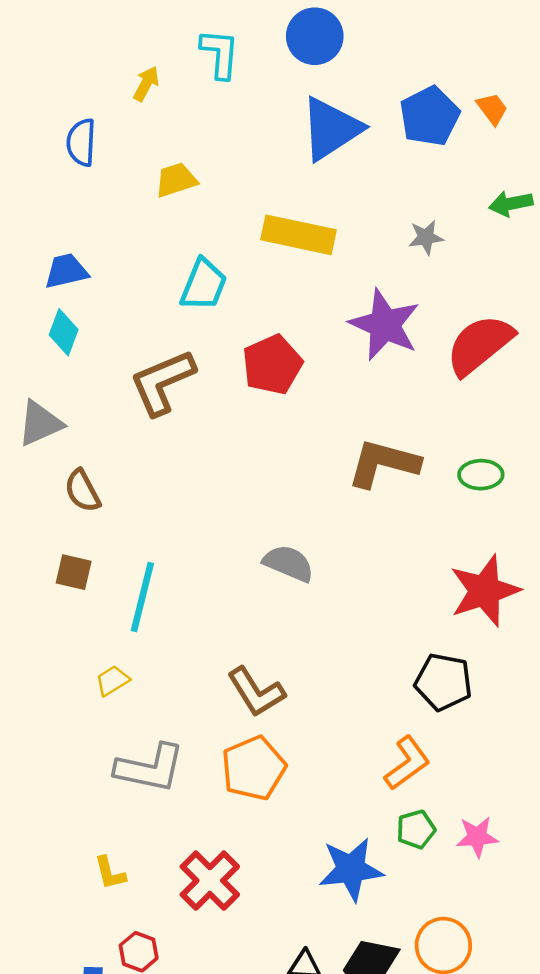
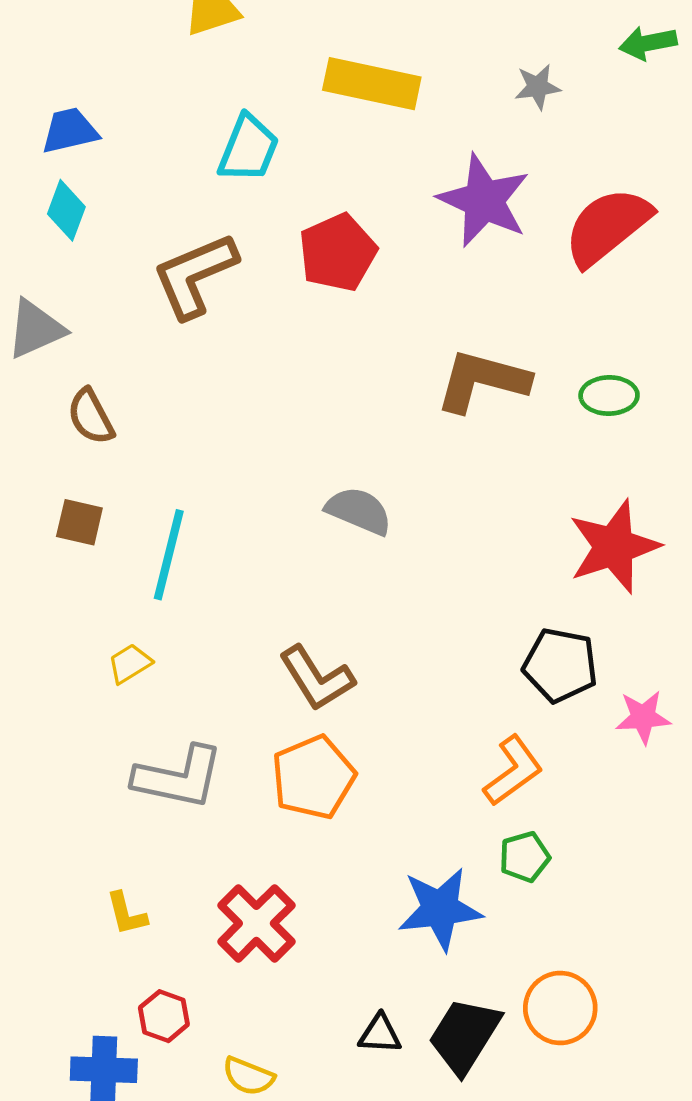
pink star: (477, 837) -> (643, 717), moved

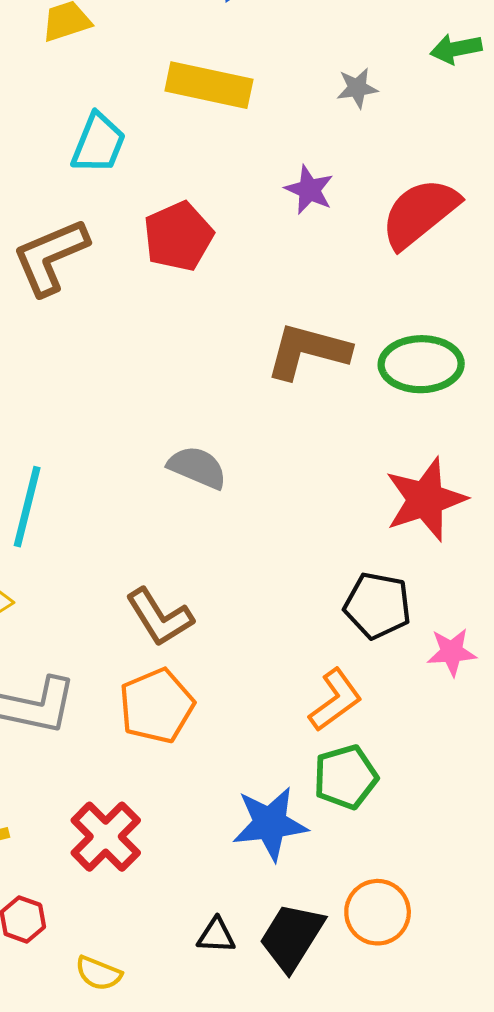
purple star: (484, 201) -> (309, 190), size x0.6
green ellipse: (609, 395) -> (421, 364), size x1.6
green pentagon: (525, 857) -> (346, 777), size x1.4

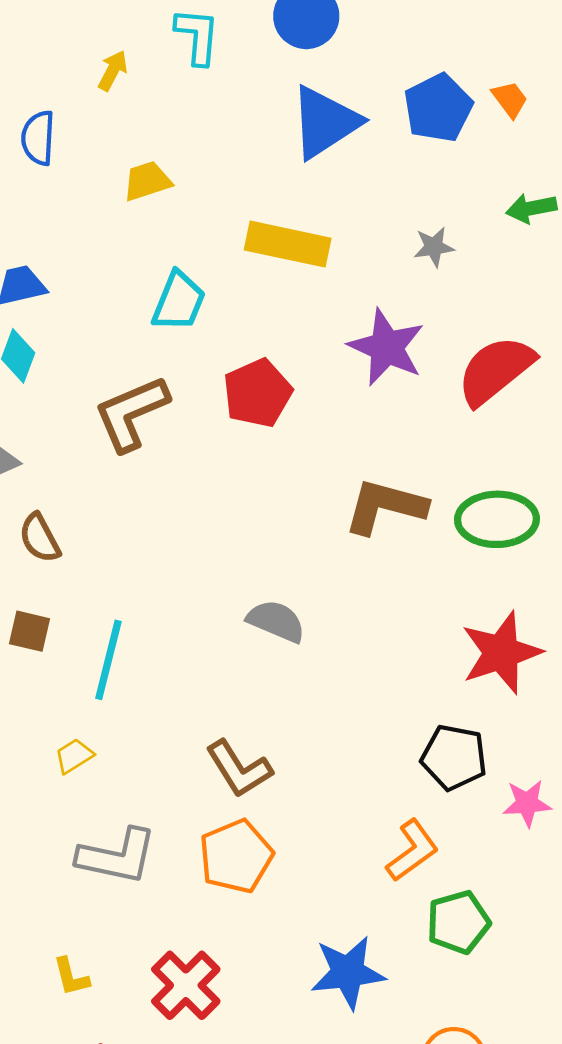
purple star: (309, 190) -> (387, 347), size x1.6
green pentagon: (346, 777) -> (458, 922), moved

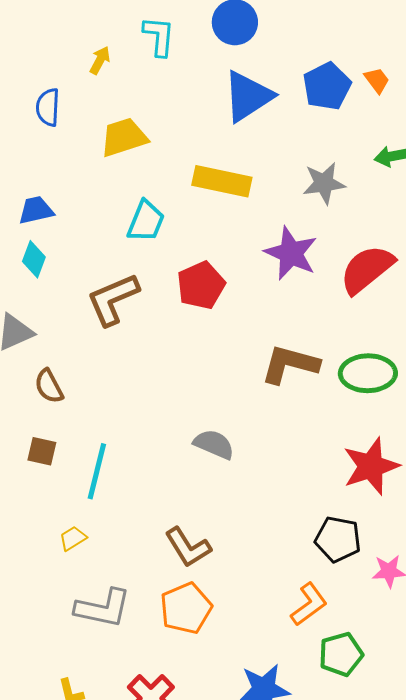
yellow trapezoid: (147, 181) -> (124, 137), size x1.4
gray star: (434, 247) -> (324, 183), size x1.5

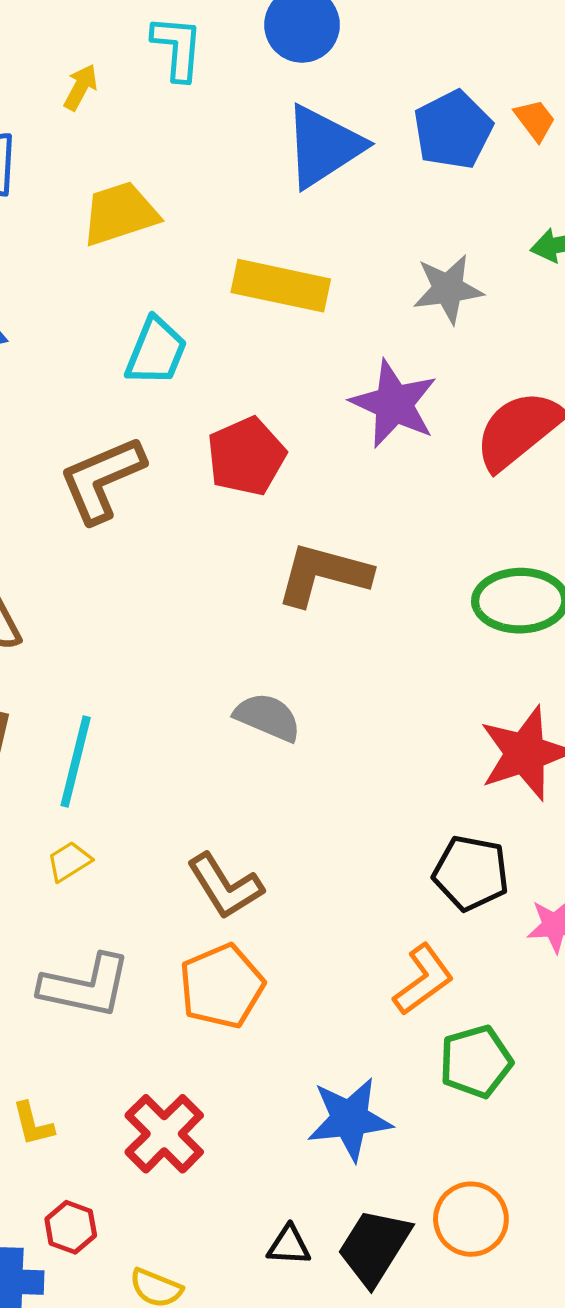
brown L-shape: (290, 364) -> (323, 574), moved
yellow trapezoid: (73, 538) -> (69, 861), moved

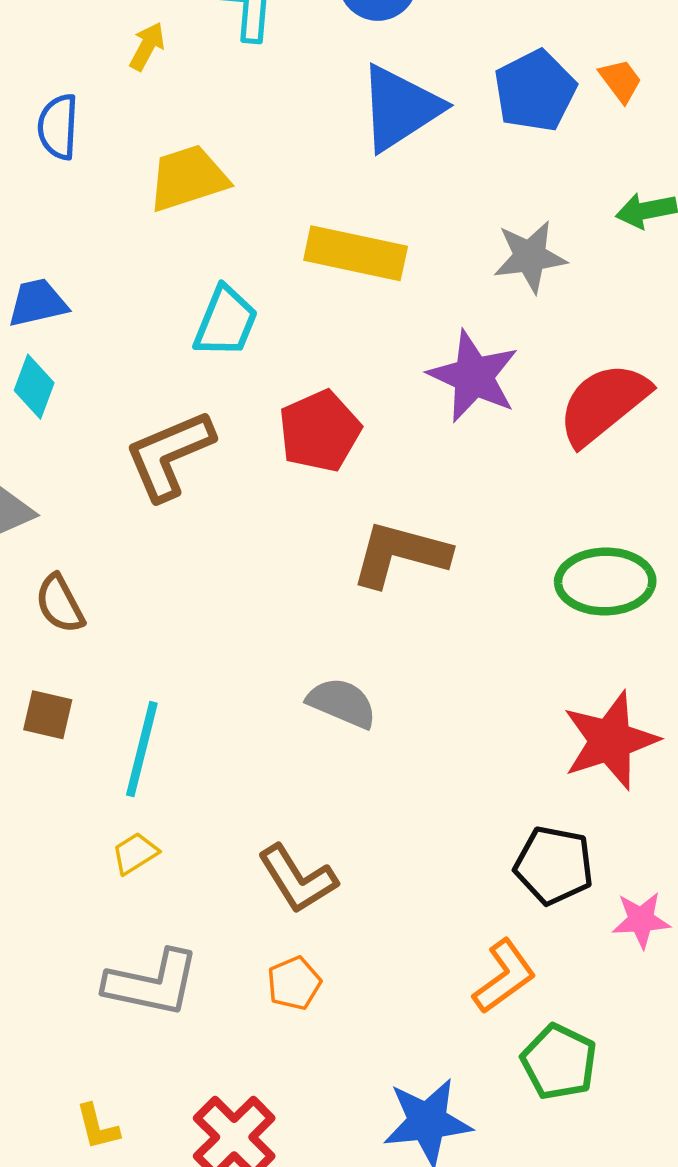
orange pentagon: (222, 986) -> (294, 983), size x0.6
green pentagon: (476, 1062) -> (559, 1062), turned -30

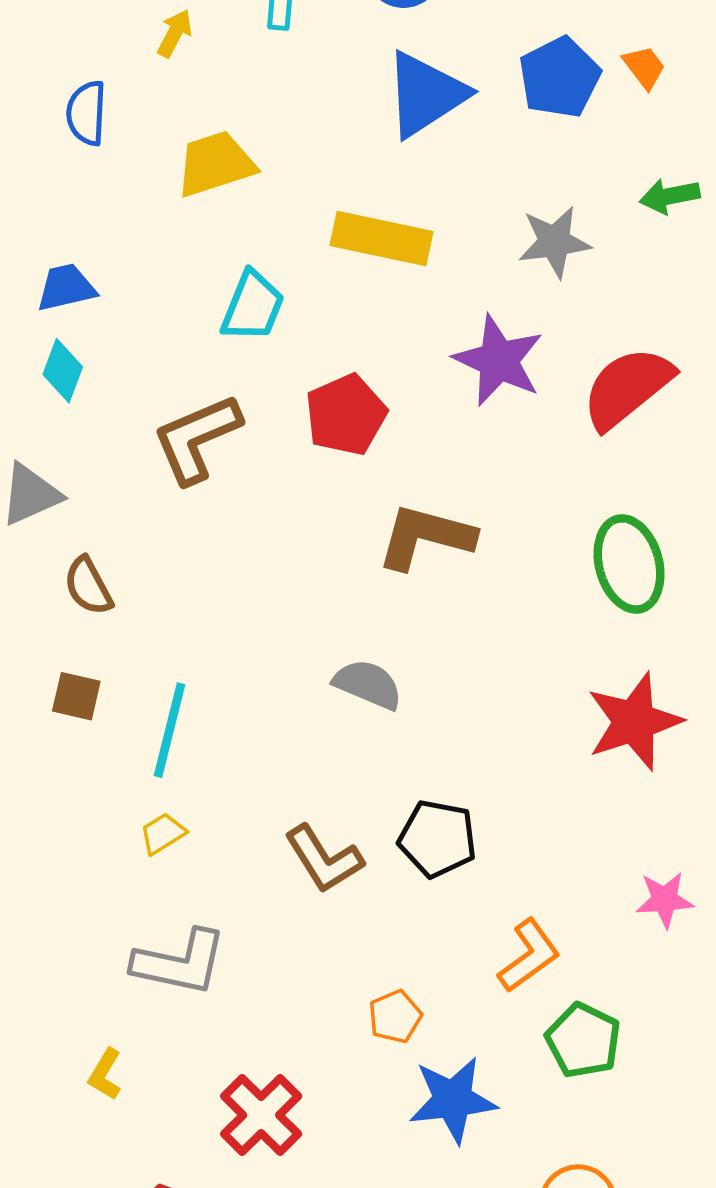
green ellipse: (605, 581) -> (629, 564), turned 76
black pentagon: (554, 865) -> (437, 839), moved
orange pentagon: (294, 983) -> (395, 1017), moved
yellow L-shape: (97, 1127) -> (105, 1074), moved, turned 45

